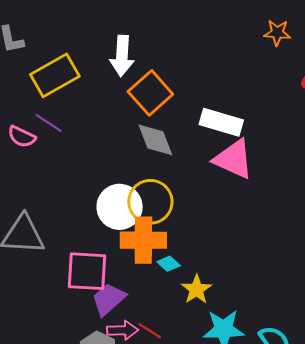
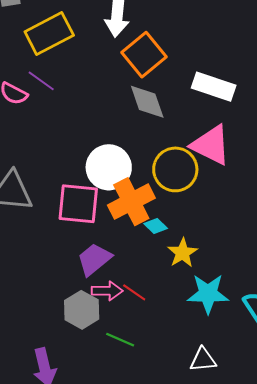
pink triangle: (234, 159) -> (211, 145), moved
yellow circle: (150, 202) -> (175, 169), moved
orange cross: (143, 240) -> (131, 202), turned -30
pink square: (87, 271) -> (78, 204), moved

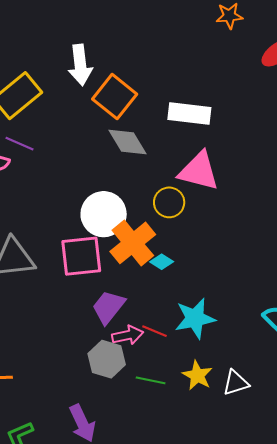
yellow circle: (175, 169) -> (169, 202), size x0.7
yellow star: (182, 253) -> (197, 375), moved
cyan star: (208, 294) -> (195, 318), moved

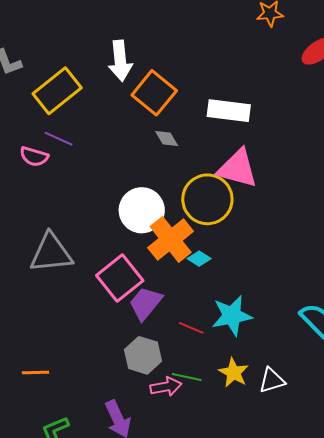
gray diamond: (128, 142) -> (167, 139), size x0.6
yellow circle: (169, 202) -> (207, 199), size x1.6
pink square: (81, 256) -> (120, 278), moved, turned -33
pink arrow: (128, 335) -> (166, 387), moved

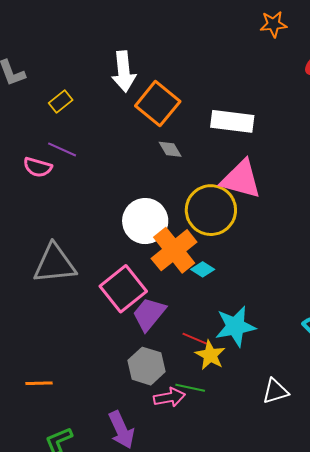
yellow rectangle: (57, 91) -> (61, 101), size x0.5
yellow star: (234, 373) -> (210, 355), moved

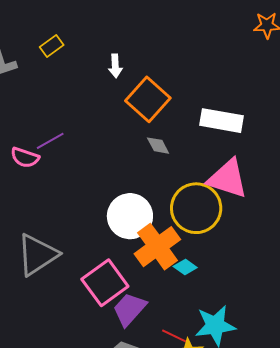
white arrow: (124, 72) -> (115, 66), size x0.6
yellow rectangle: (61, 101) -> (52, 46), moved
purple line: (62, 149) -> (50, 141), turned -56
gray triangle: (54, 264) -> (37, 255), turned -30

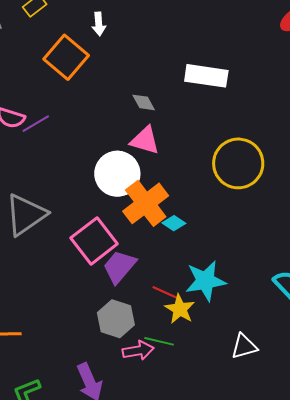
orange square: (148, 99) -> (66, 57), moved
purple line: (50, 141) -> (36, 124), moved
pink triangle: (228, 179) -> (145, 140), moved, size x0.7
yellow circle: (196, 208) -> (238, 163), moved

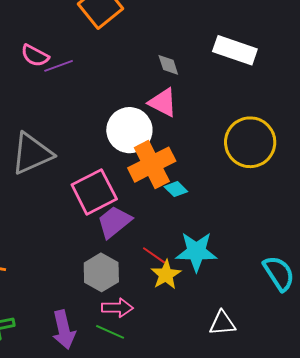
green line: (159, 341) -> (110, 332), moved

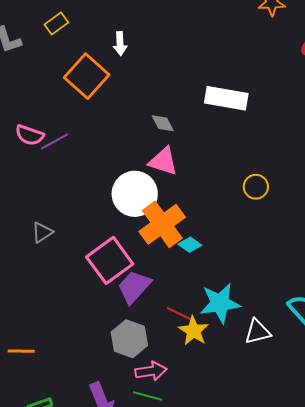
yellow circle: (250, 142) -> (256, 187), size x0.5
gray triangle: (32, 154) -> (42, 232), size x0.5
white triangle: (222, 323) -> (258, 332), moved

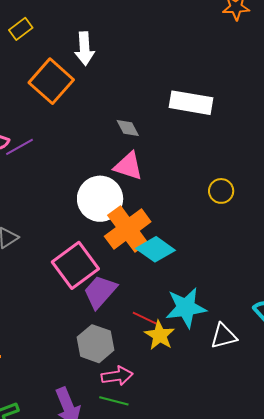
white arrow: (120, 44) -> (85, 49), size x1.4
cyan diamond: (190, 245) -> (155, 249), size x1.6

